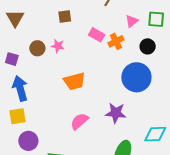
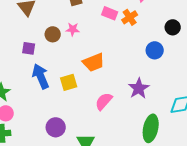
black circle: (148, 46) -> (173, 27), moved
blue circle: (136, 77) -> (155, 50), size x0.6
purple star: (116, 113) -> (139, 88), turned -30
yellow square: (17, 116) -> (69, 82), moved

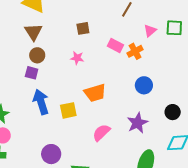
black circle: (173, 27) -> (173, 112), moved
brown circle: (53, 34) -> (37, 55), moved
blue circle: (155, 50) -> (144, 85), moved

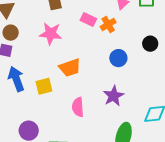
pink star: (77, 58) -> (51, 34), size x1.6
black circle: (173, 112) -> (150, 44), moved
pink semicircle: (101, 133) -> (78, 107), turned -48

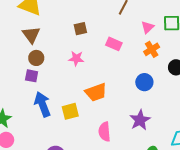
orange cross: (108, 24) -> (152, 49), moved
pink star: (51, 34) -> (76, 59), size x0.7

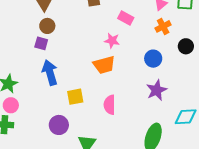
pink star: (76, 59) -> (112, 41), moved
yellow square: (70, 111) -> (75, 97), moved
purple star: (140, 120) -> (157, 90), moved

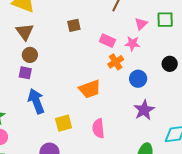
orange cross: (163, 26) -> (116, 62), moved
pink star: (112, 41) -> (132, 44), moved

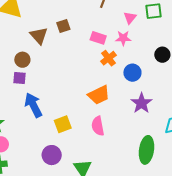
brown triangle: (25, 32) -> (39, 36), moved
orange trapezoid: (90, 89) -> (99, 95), moved

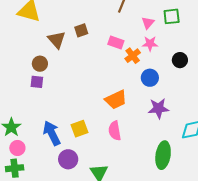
pink star: (123, 38) -> (150, 44), moved
orange cross: (109, 58) -> (133, 56), moved
purple star: (141, 103) -> (159, 108), turned 30
blue arrow: (33, 105) -> (52, 133), moved

